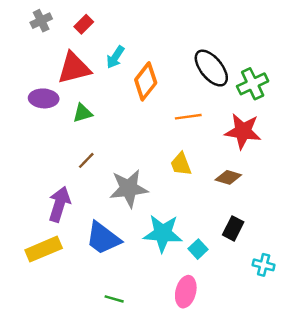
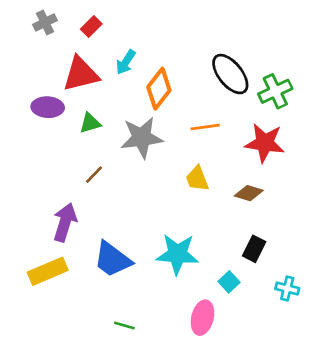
gray star: (129, 188) -> (142, 138), moved
cyan square: (198, 249) -> (229, 282), moved

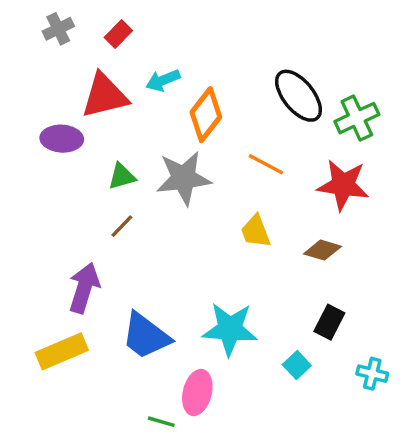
cyan arrow: (126, 62) -> (163, 80), turned 35
green triangle: (90, 123) -> (122, 176), moved
orange line: (205, 127) -> (266, 164), turned 36
pink ellipse: (203, 318) -> (197, 393), moved

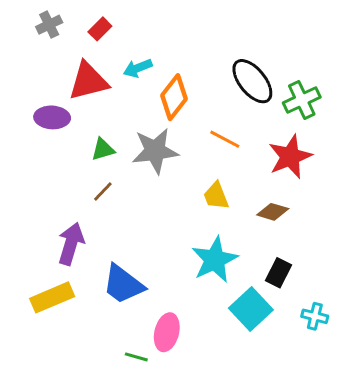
red star: (343, 185) -> (290, 157), turned -30
cyan star: (230, 329) -> (215, 260), moved, turned -30
cyan square: (297, 365) -> (251, 309), size x1.8

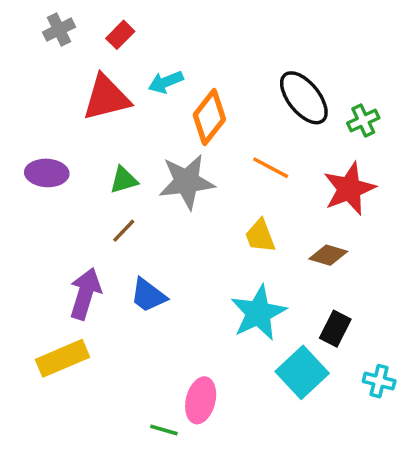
green cross: (302, 100) -> (363, 121), size x0.7
purple ellipse: (52, 117) -> (47, 173), moved
blue trapezoid: (123, 284) -> (148, 295), moved, size x0.7

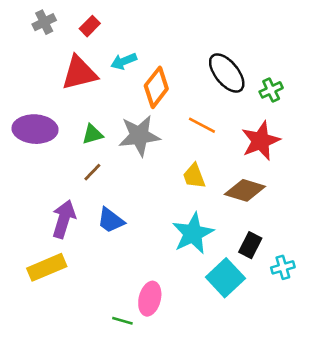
purple ellipse: (47, 173) -> (35, 129), size x1.4
brown diamond: (328, 255) -> (245, 190), size x1.4
cyan cross: (379, 381) -> (283, 267), moved, turned -30

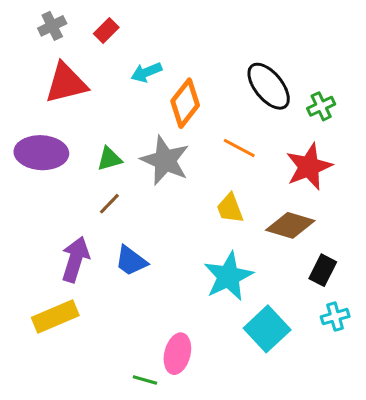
red triangle: (79, 73) -> (66, 83), moved
gray star: (139, 136) -> (165, 160), turned 30
black rectangle: (250, 245) -> (323, 270), moved

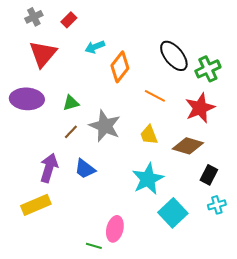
red triangle: (66, 83) -> (43, 54), turned -36
green cross: (321, 106) -> (208, 69), size x1.4
gray star: (165, 160) -> (105, 126), moved

